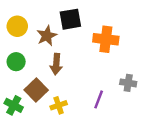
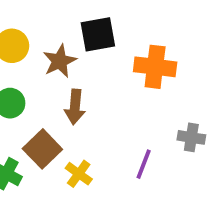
yellow cross: (59, 105) -> (79, 174), turned -35

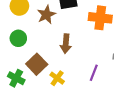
brown arrow: (75, 107) -> (66, 44), moved

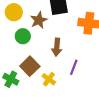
green circle: (18, 38) -> (23, 36), moved
purple line: (94, 73) -> (74, 67), moved

